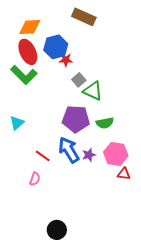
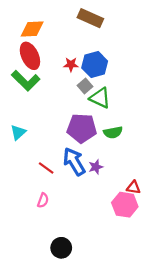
blue hexagon: (56, 47) -> (95, 64), moved
pink hexagon: (116, 154) -> (125, 205), moved
pink semicircle: (35, 179) -> (43, 200), moved

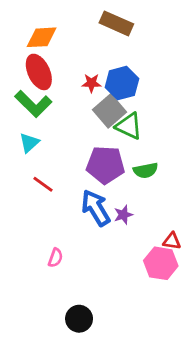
gray square: (85, 86) -> (110, 111), size x1.6
cyan triangle: (18, 132) -> (29, 143), moved
red line: (46, 168) -> (43, 184), moved

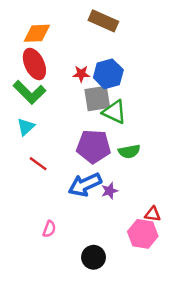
gray square: (110, 111) -> (97, 98), turned 32
blue arrow: (96, 208) -> (85, 185), turned -84
black circle: (79, 319) -> (94, 257), moved

